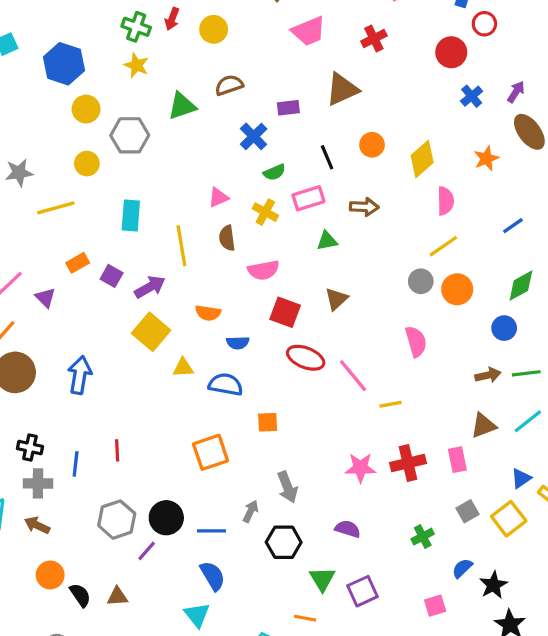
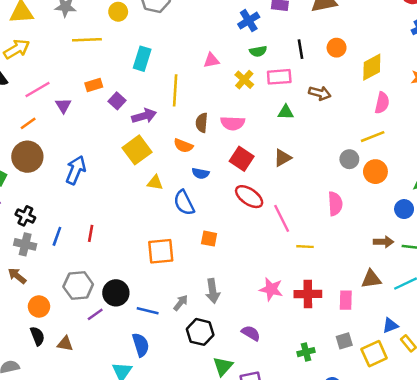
brown semicircle: (227, 238) -> (202, 123), moved
blue semicircle: (226, 384) -> (184, 203), turned -140
orange circle: (50, 575) -> (39, 307), moved

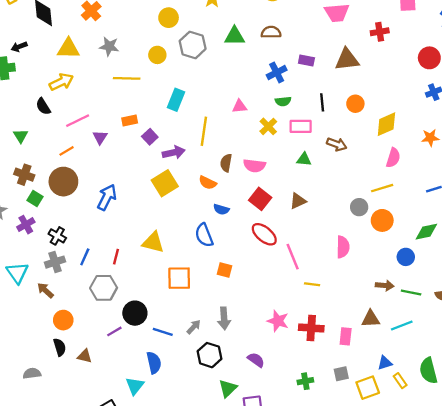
yellow triangle: (155, 183) -> (153, 242), moved, size x1.5
gray cross: (25, 244) -> (55, 262), turned -36
gray hexagon: (78, 285) -> (104, 288), moved

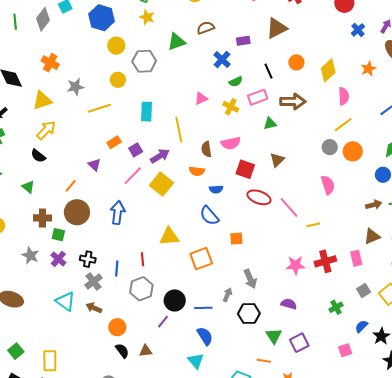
pink line: (78, 121) -> (133, 176), moved
purple square: (150, 137) -> (136, 150), turned 32
brown arrow: (337, 144) -> (293, 102), size x1.4

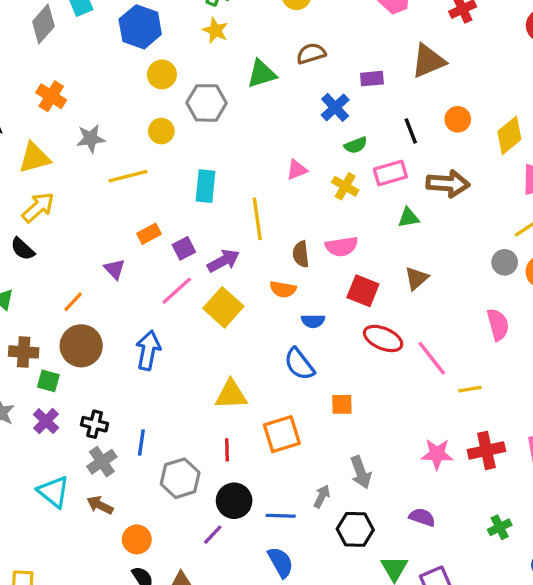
red line: (143, 259) -> (227, 450), moved

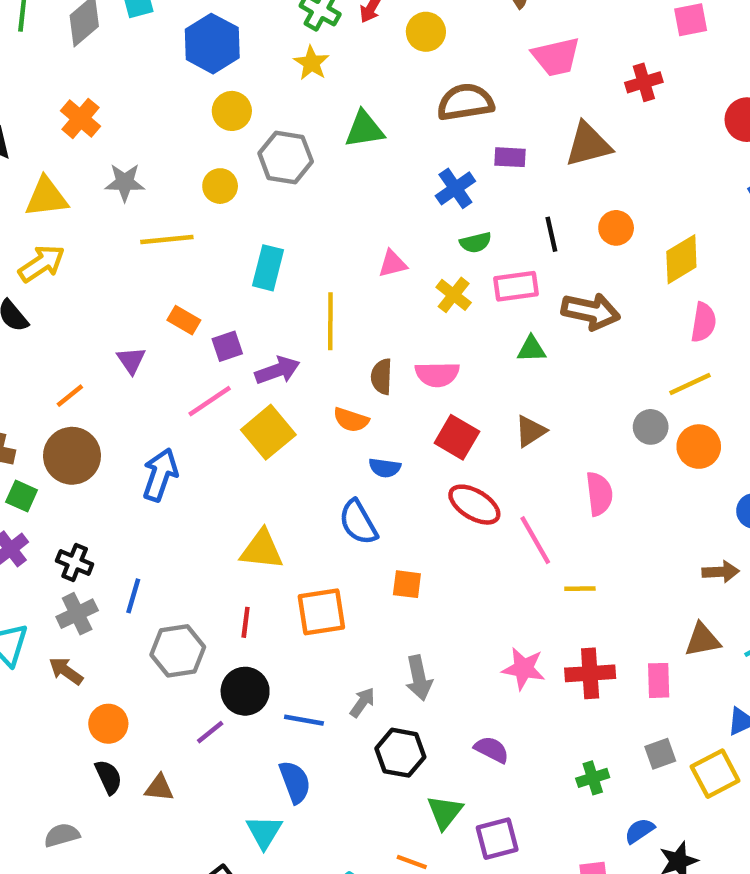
brown semicircle: (311, 54) -> (465, 102), moved, size x1.4
orange rectangle: (149, 234) -> (184, 320), turned 50
pink semicircle: (498, 325) -> (599, 494), moved

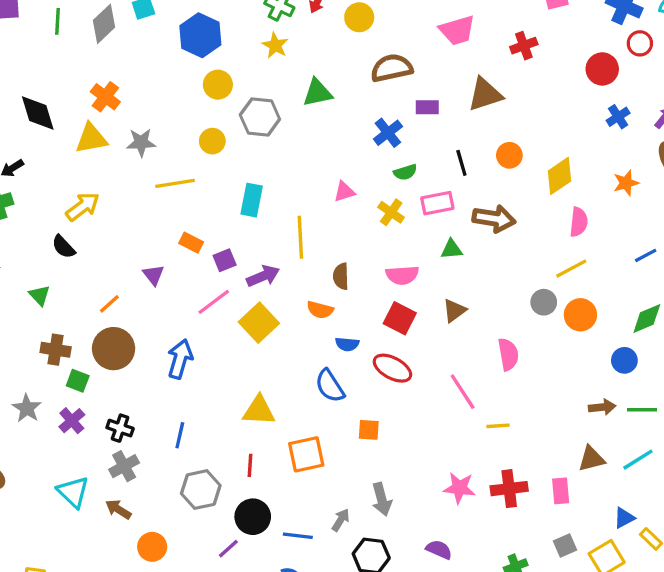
yellow triangle: (46, 197) -> (91, 138), moved
pink semicircle: (437, 374) -> (402, 275), moved
red ellipse: (474, 505) -> (392, 368), moved
blue line: (133, 596) -> (180, 435), moved

